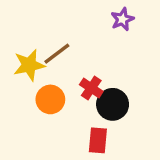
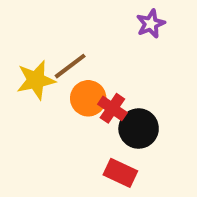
orange circle: (50, 99) -> (88, 98), moved
red rectangle: (98, 140) -> (120, 173), turned -70

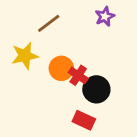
brown line: (70, 66) -> (49, 23), moved

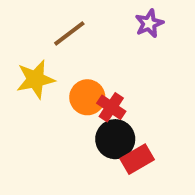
black circle: (96, 89) -> (115, 139), moved
red rectangle: (84, 120) -> (137, 159), moved, turned -55

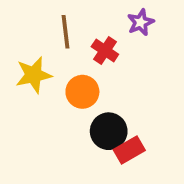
brown line: (69, 33) -> (66, 32), turned -60
red cross: (111, 107) -> (105, 51), moved

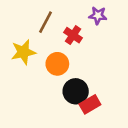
purple star: (141, 22) -> (98, 16), turned 30
brown line: (66, 32) -> (46, 22), turned 35

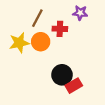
red cross: (73, 35) -> (60, 29), turned -32
orange circle: (57, 64) -> (41, 42), moved

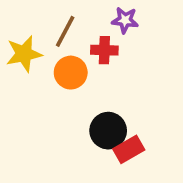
purple star: (80, 13) -> (125, 20), moved
yellow star: (19, 43) -> (24, 54), moved

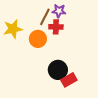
purple star: (125, 20) -> (59, 11), moved
brown line: (65, 31) -> (45, 17), moved

